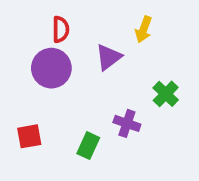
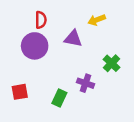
yellow arrow: (144, 29) -> (97, 20), turned 49
purple triangle: (109, 57) -> (73, 38), turned 48

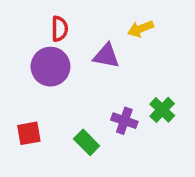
green cross: (112, 63) -> (162, 110), moved
green rectangle: (59, 98) -> (87, 142), turned -70

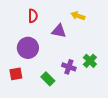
yellow arrow: (141, 29) -> (78, 16), turned 40
purple circle: (50, 67) -> (28, 48), moved

